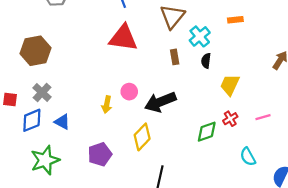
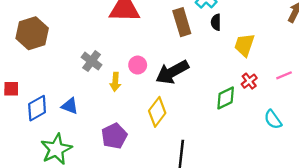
brown rectangle: (175, 57) -> (182, 22), size x1.6
gray cross: (42, 92) -> (92, 61), moved

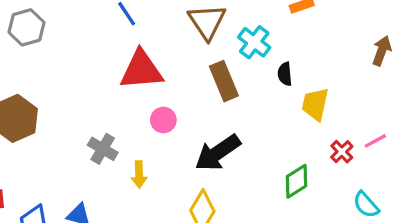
black semicircle: (216, 22) -> (285, 74), moved
pink circle: (138, 65) -> (163, 120), moved
red cross: (249, 81) -> (342, 152), moved

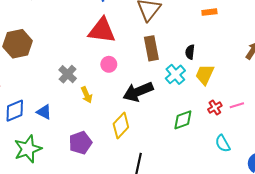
cyan cross: (254, 42) -> (175, 74), moved
yellow arrow: (139, 175) -> (87, 95), turned -35

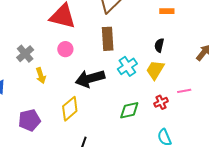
black semicircle: (190, 52) -> (159, 45), moved
pink line: (237, 105) -> (184, 91), moved

